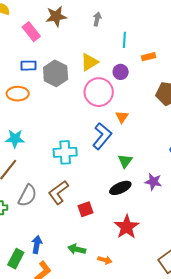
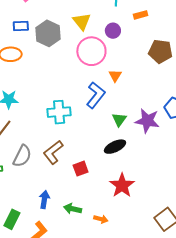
yellow triangle: (89, 62) -> (82, 21), turned -36
purple star: (153, 182) -> (147, 121), moved, size x1.4
blue arrow: (37, 245) -> (44, 199), moved

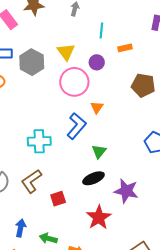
purple star: (147, 121) -> (126, 191), moved

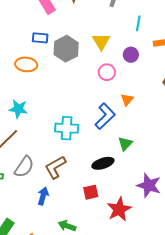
pink circle: (74, 82) -> (107, 72), size x0.6
black ellipse: (93, 178) -> (103, 163), moved
red square: (58, 199) -> (91, 192), moved
blue arrow: (21, 228) -> (43, 196), moved

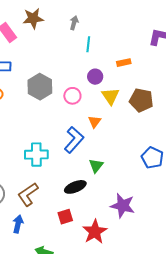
cyan line: (138, 23) -> (88, 44), moved
yellow triangle: (101, 41) -> (110, 96), moved
gray hexagon: (66, 49) -> (40, 87), moved

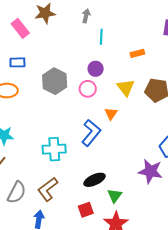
purple circle: (95, 77) -> (96, 69), moved
green triangle: (96, 166) -> (115, 196), moved
purple star: (123, 206) -> (150, 171), moved

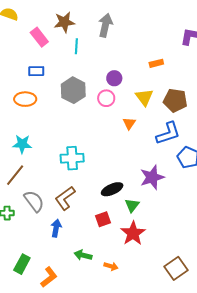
gray arrow: (86, 16) -> (105, 25), size x1.6
cyan line: (101, 37) -> (76, 46), moved
blue L-shape: (91, 133) -> (168, 133), moved, turned 32
purple star: (150, 171) -> (152, 177), moved, turned -30
gray semicircle: (17, 192) -> (34, 201), turned -65

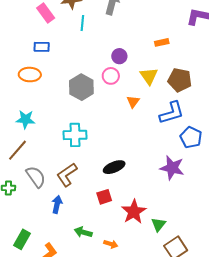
gray hexagon: (73, 90) -> (81, 87), moved
purple star: (152, 177) -> (172, 168), moved, turned 30
green triangle: (132, 205) -> (158, 224), moved

